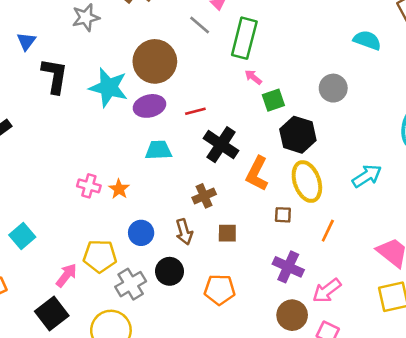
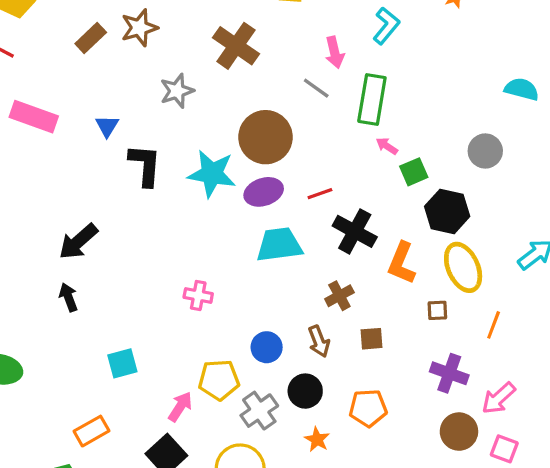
cyan trapezoid: (158, 150) -> (279, 245), size x1.4
orange star: (119, 189) -> (317, 439), moved
cyan square: (22, 236) -> (122, 363), turned 30

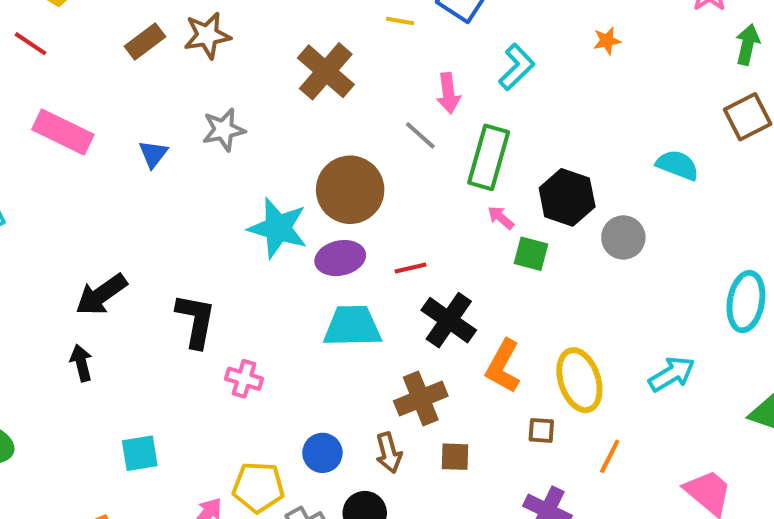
gray star: (177, 91) -> (223, 130), moved
black L-shape: (145, 165) -> (196, 321), moved
green square: (414, 172) -> (531, 254), turned 32
black hexagon: (447, 211) -> (567, 197), moved
brown cross: (339, 296) -> (421, 398), size x1.4

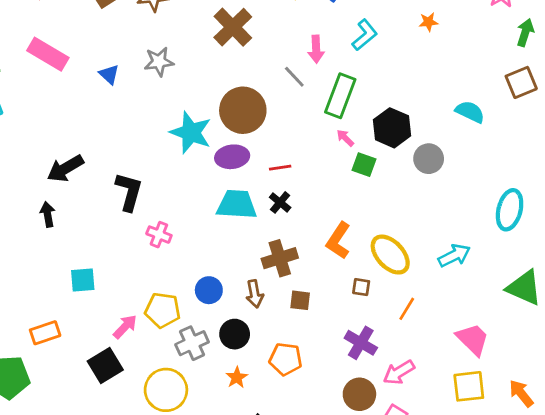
blue triangle: (153, 154) -> (109, 74), turned -30
black cross: (449, 320) -> (280, 202), moved, size x0.6
yellow ellipse: (579, 380) -> (390, 255), turned -30

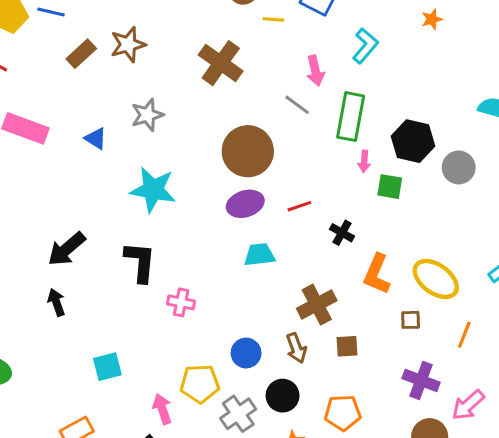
cyan star: (191, 133) -> (153, 190), moved
pink arrow: (345, 138) -> (364, 161), turned -120
black cross: (280, 202) -> (342, 233), moved
cyan trapezoid: (237, 205) -> (259, 255), size x0.7
pink arrow: (125, 327) -> (162, 409), turned -52

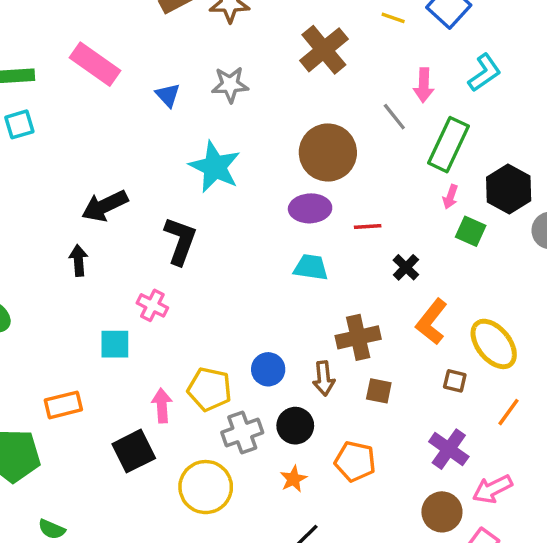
pink cross: (181, 302) -> (152, 305), moved

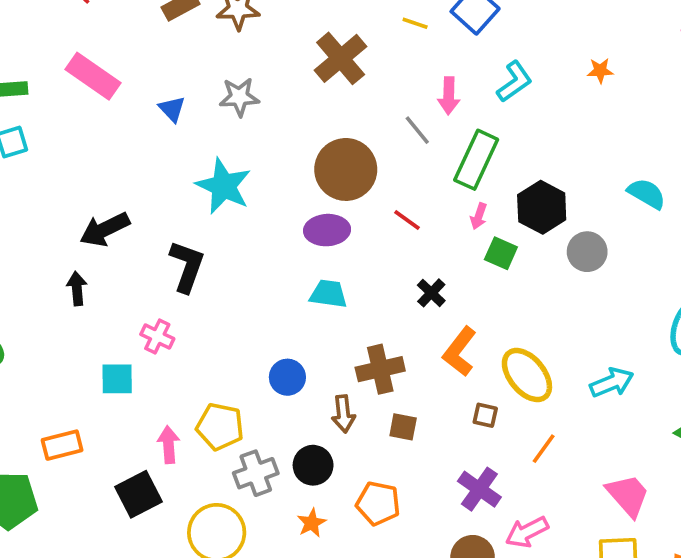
red line: (368, 226) -> (407, 220), moved, turned 40
blue circle: (268, 369) -> (287, 377), moved

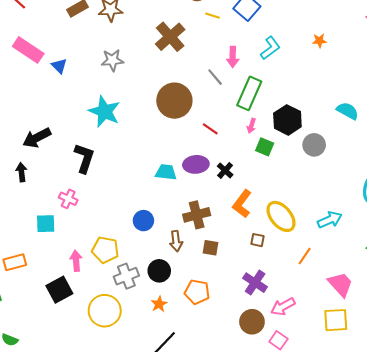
blue triangle: (172, 109) -> (59, 66), moved
purple ellipse: (327, 230) -> (196, 164), moved
orange line: (544, 449) -> (305, 256), moved

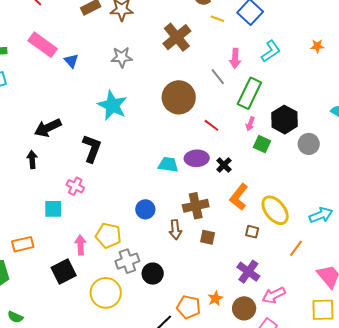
black circle: (159, 271) -> (153, 274), moved
orange pentagon: (197, 292) -> (189, 307), moved
orange star: (159, 304) -> (215, 298), moved

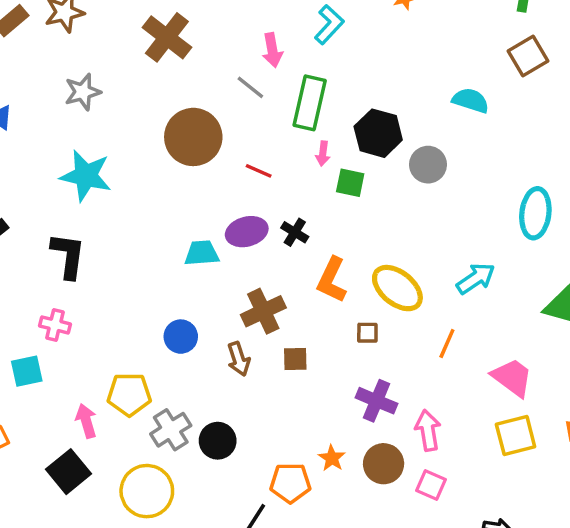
pink arrow: (274, 295) -> (428, 430), turned 120

